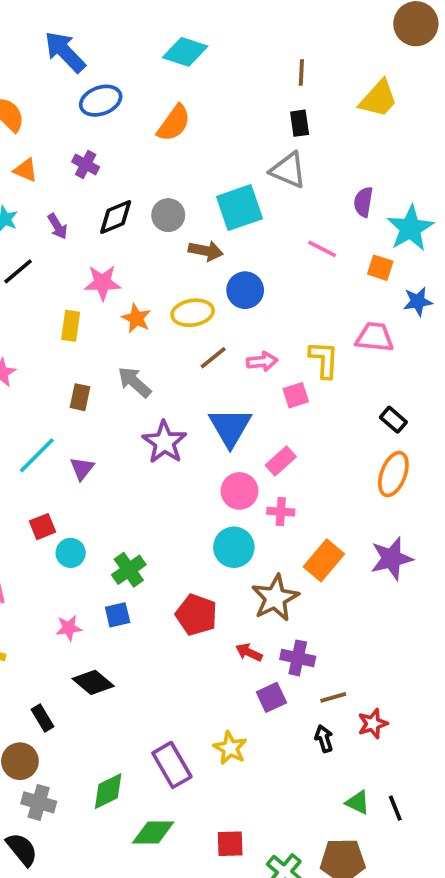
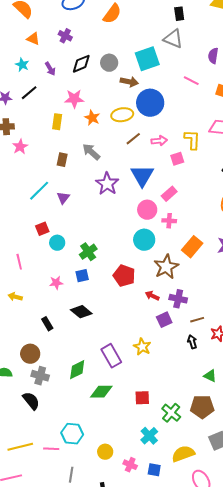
blue circle: (245, 290) -> (150, 103), size x1.4
black diamond: (93, 682) -> (81, 312), moved
black rectangle: (42, 718) -> (47, 324), moved

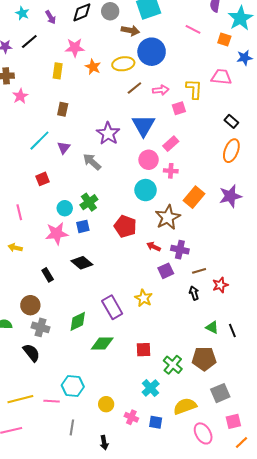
gray arrow: (91, 152) -> (92, 162), moved
cyan circle: (57, 243) -> (65, 208), moved
pink star: (56, 283) -> (57, 233), size x1.6

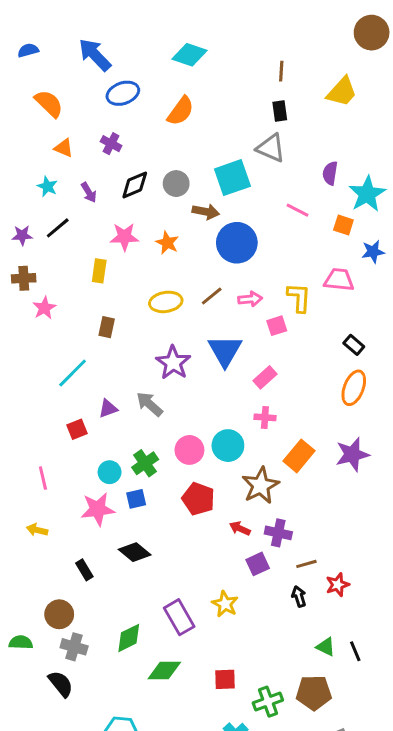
yellow ellipse: (123, 64) -> (166, 302), moved
orange star: (93, 67) -> (167, 243), moved
purple triangle: (64, 148) -> (108, 409), moved, turned 32
pink circle: (149, 160) -> (189, 450), moved
green cross: (173, 365) -> (268, 702), turned 30

